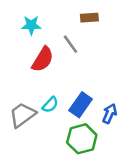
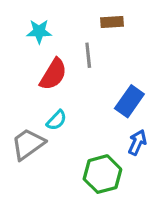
gray line: (70, 44) -> (88, 55), turned 30
cyan semicircle: (50, 105) -> (57, 120), moved
blue rectangle: (81, 105) -> (129, 101), moved

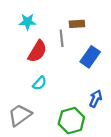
brown rectangle: (112, 22) -> (77, 24), moved
blue rectangle: (129, 101) -> (90, 57), moved
gray trapezoid: (28, 144) -> (20, 115), moved

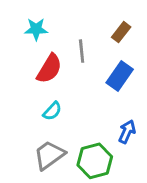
brown rectangle: (77, 24) -> (121, 32), moved, turned -48
gray trapezoid: (20, 115) -> (49, 155), moved

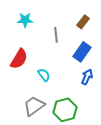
red semicircle: (49, 69) -> (19, 59), moved
cyan semicircle: (52, 111) -> (44, 75), moved, turned -80
blue arrow: (127, 132) -> (87, 77), moved

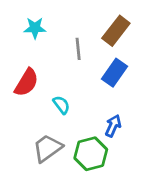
brown rectangle: (83, 22) -> (116, 31), size x1.5
blue arrow: (87, 77) -> (113, 126), moved

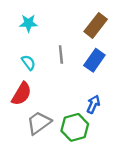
gray line: (78, 49) -> (61, 54), moved
red semicircle: (26, 82) -> (22, 94), moved
cyan semicircle: (61, 105) -> (28, 63), moved

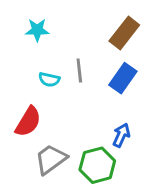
cyan semicircle: (28, 63) -> (49, 80), moved, turned 140

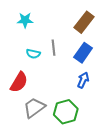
blue arrow: (121, 135) -> (83, 80), moved

